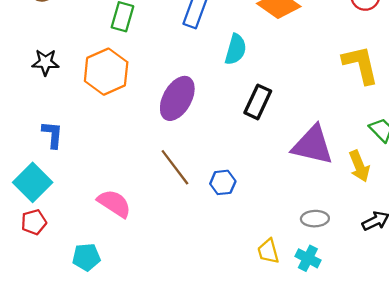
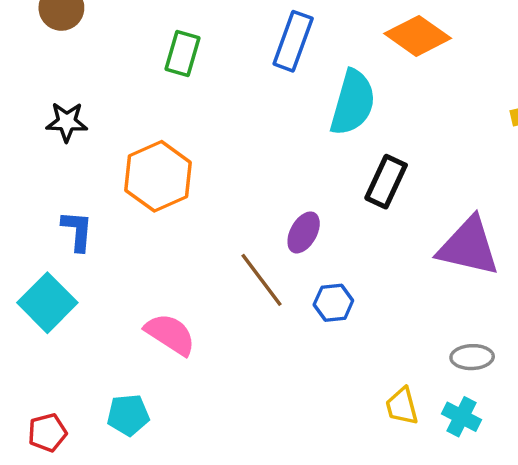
cyan semicircle: (236, 49) -> (353, 103), size x1.4
orange hexagon: (106, 72) -> (158, 176), moved
purple ellipse: (177, 98) -> (304, 232), moved, size x0.6
red pentagon: (34, 222) -> (47, 433), moved

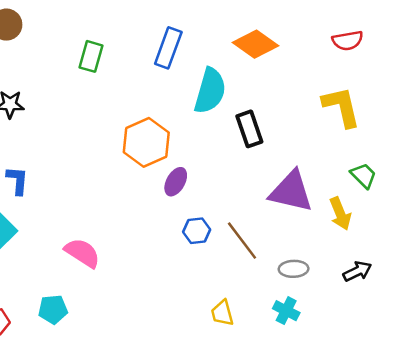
orange hexagon: (158, 176) -> (146, 142), moved
black rectangle: (386, 182) -> (249, 129), moved, turned -44
brown line: (261, 280) -> (242, 241), moved
yellow trapezoid: (402, 406) -> (222, 313), moved

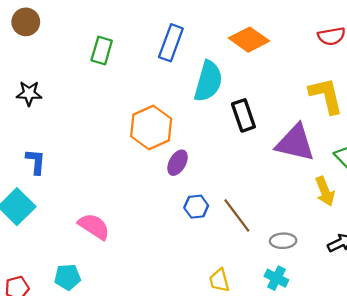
purple triangle: (291, 192) -> (295, 143), moved

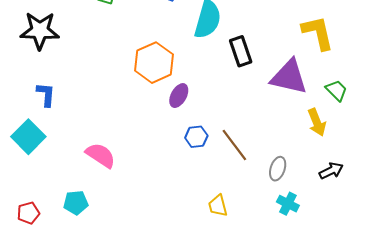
black star: (29, 93) -> (40, 31), size x1.6
gray ellipse: (283, 241) -> (278, 169), turned -70
cyan cross: (276, 278) -> (288, 204), moved

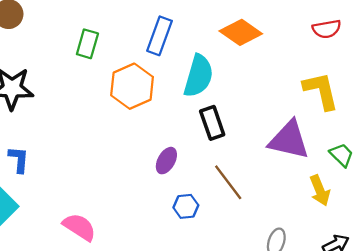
black rectangle: (241, 51) -> (212, 123), moved
orange hexagon: (154, 63) -> (132, 86), moved
brown line: (234, 145) -> (228, 182), moved

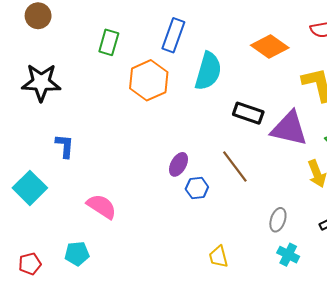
orange diamond: (241, 32) -> (270, 47), moved
black rectangle: (212, 123) -> (248, 113), moved, turned -52
blue L-shape: (19, 159) -> (65, 146), moved
purple ellipse: (166, 161) -> (178, 164), moved

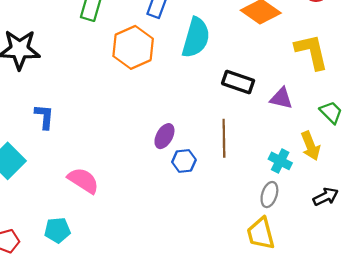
purple triangle: (289, 129) -> (281, 98), size x0.6
brown line: (235, 166) -> (224, 138), turned 36
cyan cross: (288, 255) -> (280, 161), moved
yellow trapezoid: (218, 257) -> (261, 233), moved, size x1.4

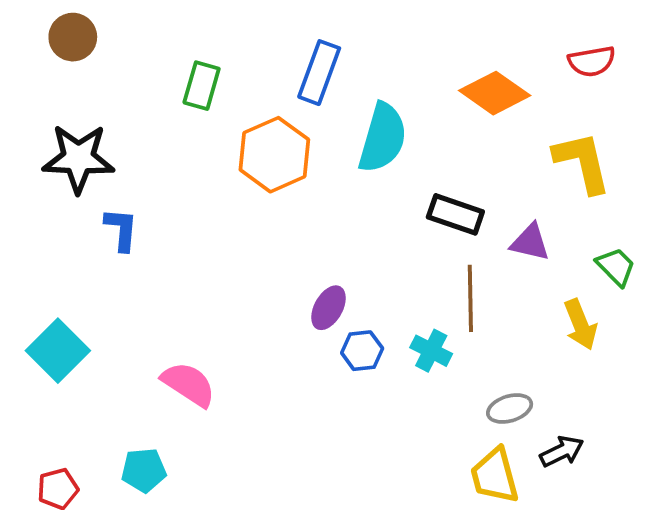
blue L-shape: (44, 117) -> (121, 229), moved
brown line: (224, 138) -> (470, 298), moved
cyan cross: (280, 161) -> (431, 351), moved
gray ellipse: (269, 195) -> (510, 409), turned 55
black arrow: (326, 197) -> (562, 451), moved

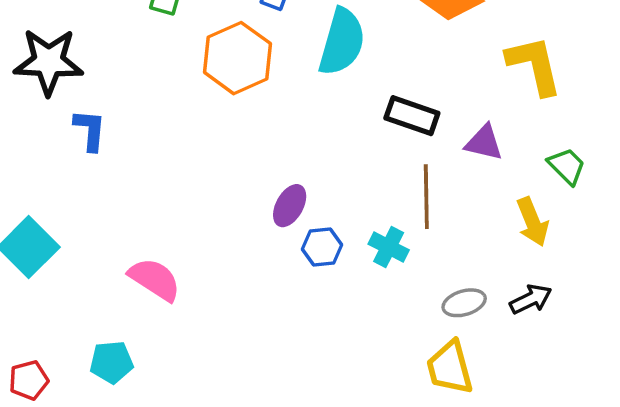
black arrow: (562, 451) -> (531, 299), moved

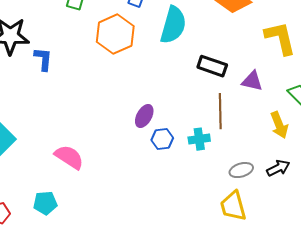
blue L-shape: (90, 130) -> (43, 59), moved
cyan cross: (389, 247) -> (199, 139), turned -35

